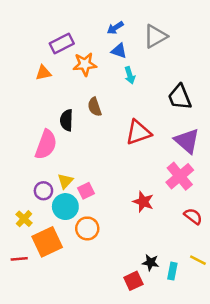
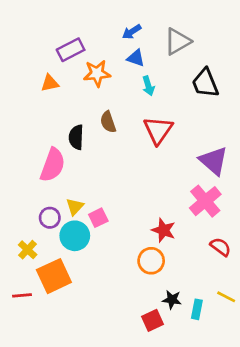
black trapezoid: (180, 97) -> (205, 83), moved
red triangle: (138, 132) -> (158, 130), moved, turned -36
orange circle: (87, 228) -> (151, 261), moved

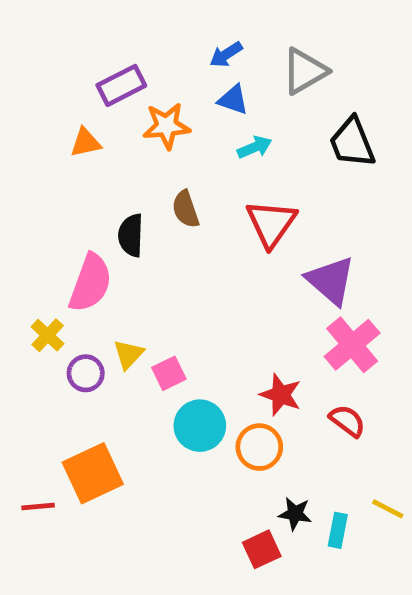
cyan arrow: (148, 86) -> (255, 147), turned -96
purple triangle: (214, 161) -> (331, 281), moved
cyan circle: (75, 236) -> (200, 426), moved
red semicircle: (221, 247) -> (347, 421), moved
yellow cross: (28, 250) -> (48, 335), moved

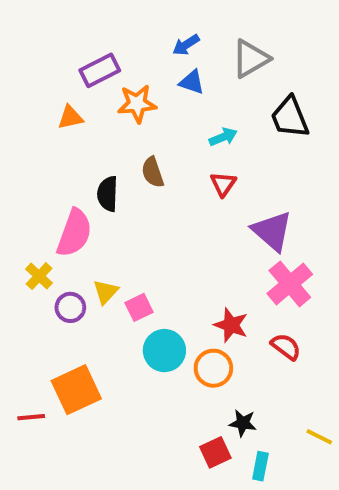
cyan arrow: (255, 147) -> (223, 137), moved
red triangle: (271, 223) -> (223, 184), size x0.6
yellow line: (388, 509) -> (319, 437), moved
cyan rectangle: (338, 530) -> (260, 466), moved

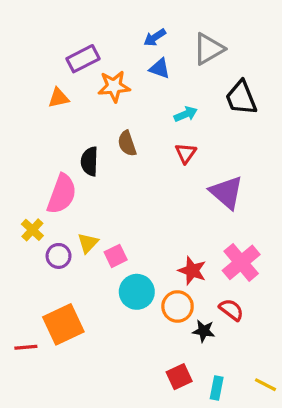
pink cross: (290, 284) -> (241, 262), moved
red semicircle: (286, 347) -> (231, 310), moved
black star: (243, 423) -> (204, 331), moved
yellow line: (319, 437) -> (266, 385), moved

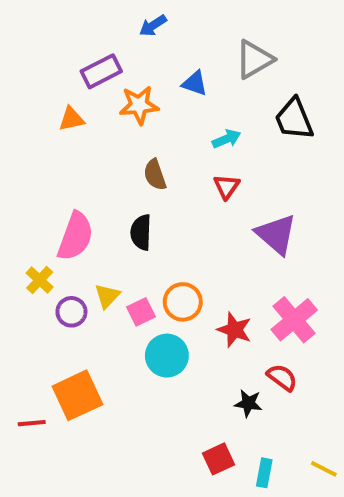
blue arrow: (155, 37) -> (153, 26), moved
black semicircle: (90, 161) -> (141, 232), moved
orange circle: (178, 306) -> (183, 302), moved

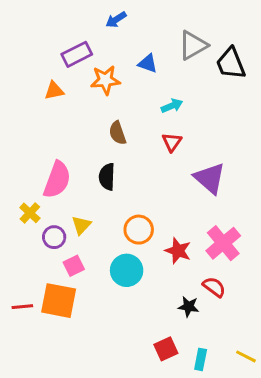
black trapezoid: (294, 119) -> (231, 63), moved
pink square: (141, 312) -> (74, 266), moved
orange square: (77, 395) -> (59, 301), turned 36
red line: (32, 423) -> (22, 307), moved

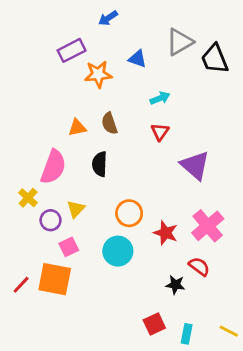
orange triangle: (54, 91) -> (77, 128), moved
red line: (22, 307) -> (21, 285), turned -42

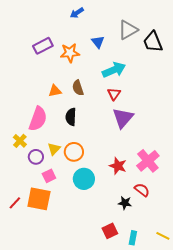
purple rectangle: (72, 50) -> (43, 46), moved
blue triangle: (138, 59) -> (98, 42), turned 32
cyan arrow: (160, 98) -> (114, 70), size x1.6
purple triangle: (195, 165) -> (123, 118), moved, turned 30
orange circle: (129, 213) -> (74, 152), moved

